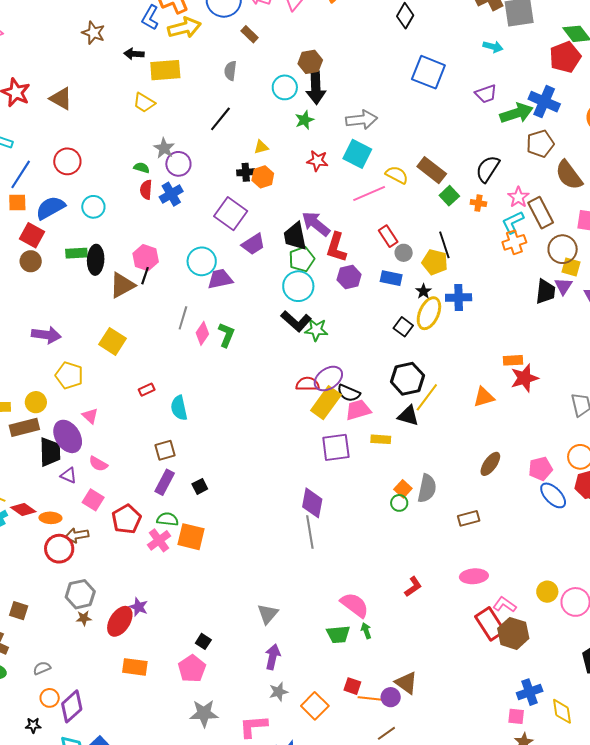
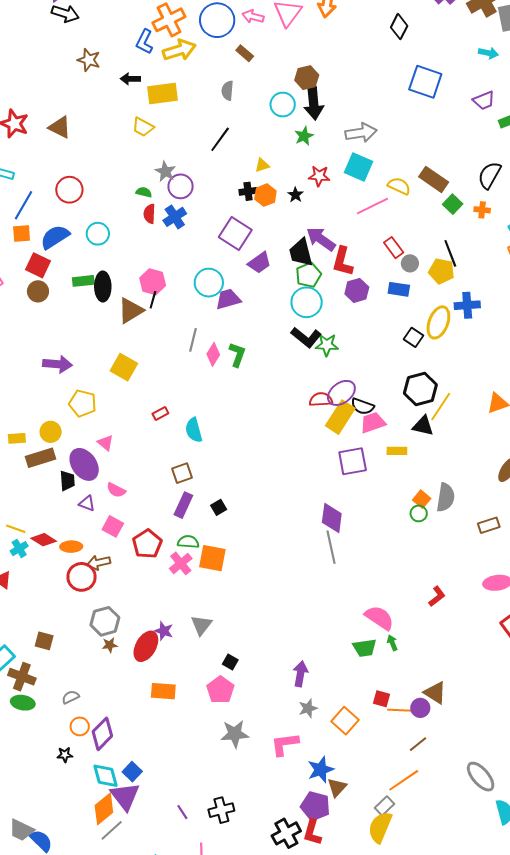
black star: (423, 291) -> (295, 195), moved
black trapezoid: (50, 452) -> (67, 481), size x0.7
gray triangle: (268, 614) -> (201, 625), moved

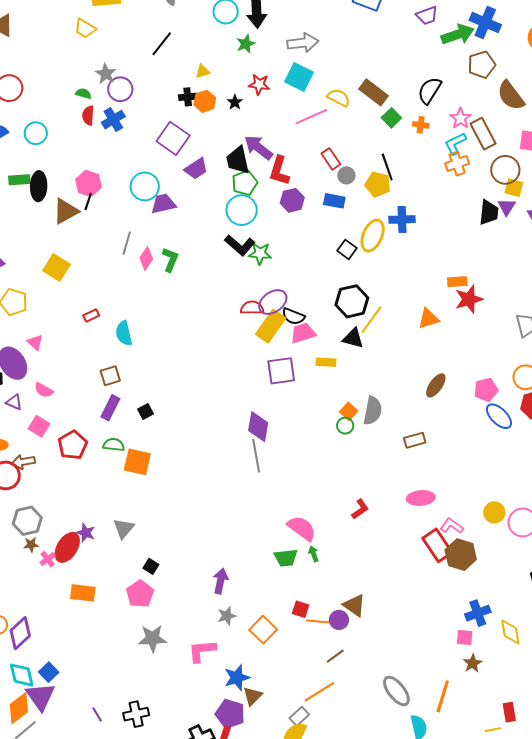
pink cross: (181, 563) -> (48, 559), moved, size x0.7

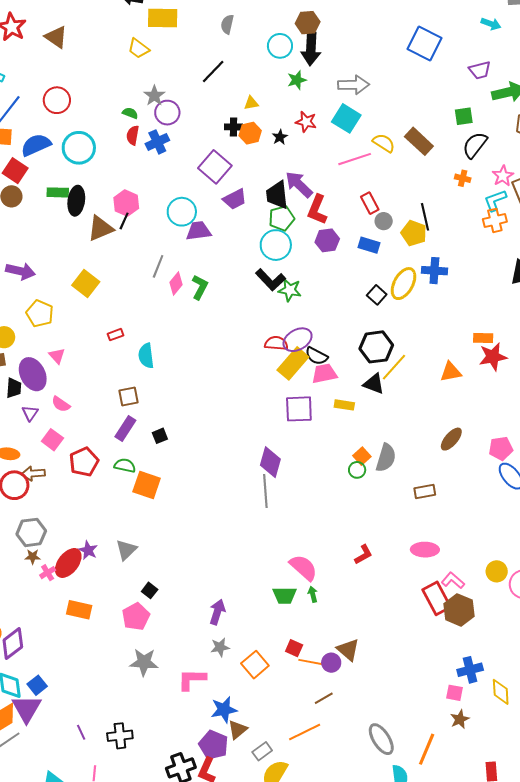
green square: (391, 118) -> (464, 116), moved, turned 30
cyan circle: (36, 133) -> (79, 148), size x1.4
purple triangle: (14, 402) -> (30, 413), turned 36
gray rectangle: (299, 716) -> (262, 751), moved

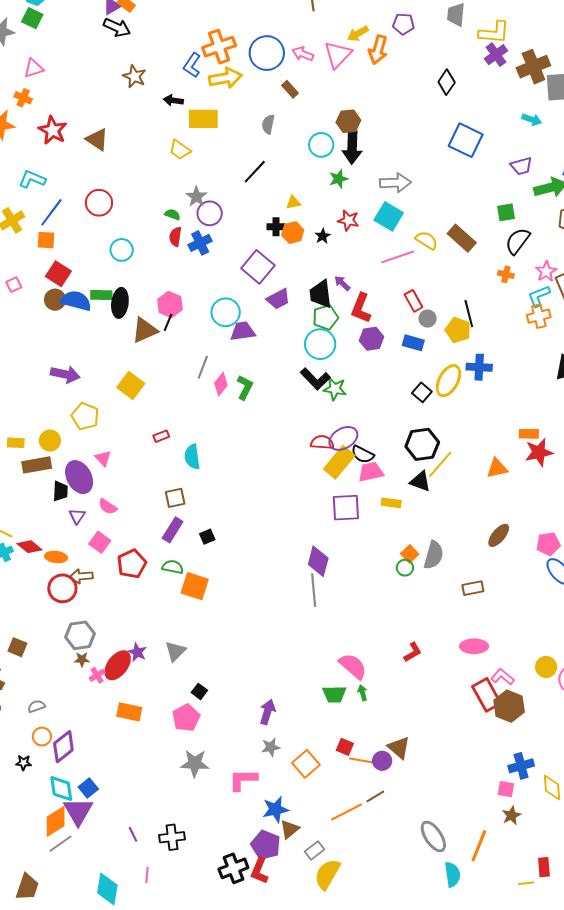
blue semicircle: (36, 145) -> (76, 301), moved, turned 40
cyan circle: (79, 148) -> (122, 250), size x0.7
purple arrow: (299, 184) -> (342, 283), size x0.6
orange line: (305, 732) -> (346, 812), moved

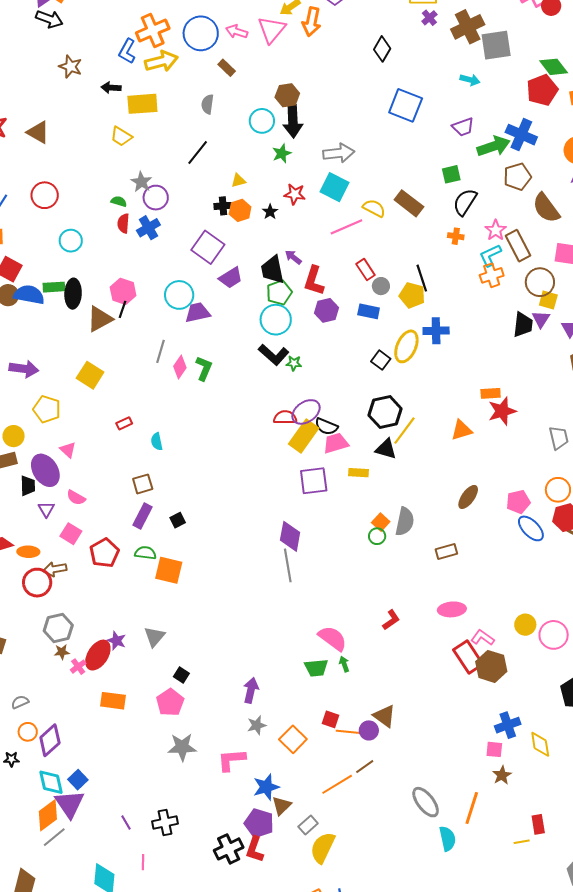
purple cross: (496, 55) -> (429, 18), size x0.7
green star: (335, 389) -> (294, 363), size x0.7
cyan semicircle: (192, 457) -> (157, 442), size x0.7

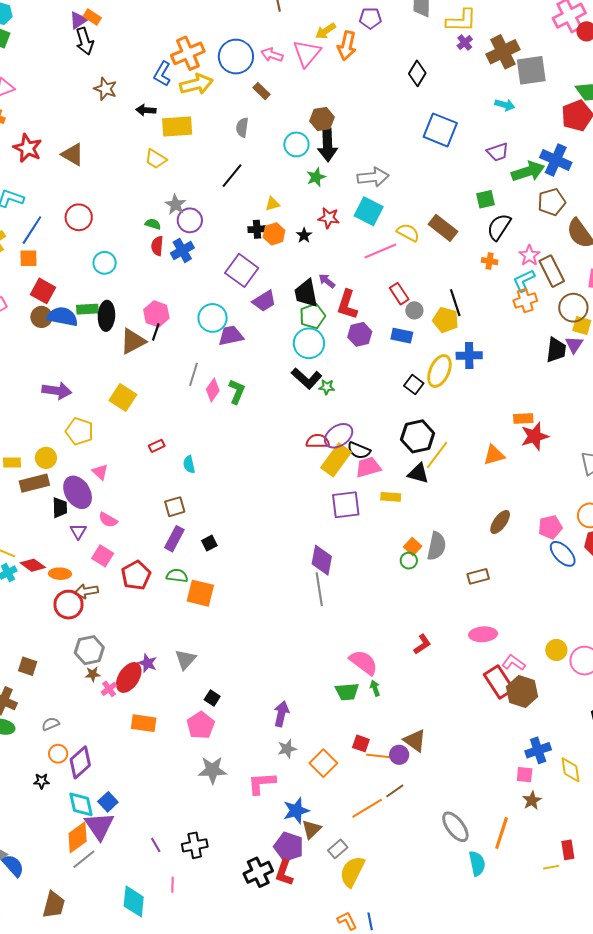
black arrow: (49, 19) -> (85, 41), turned 52

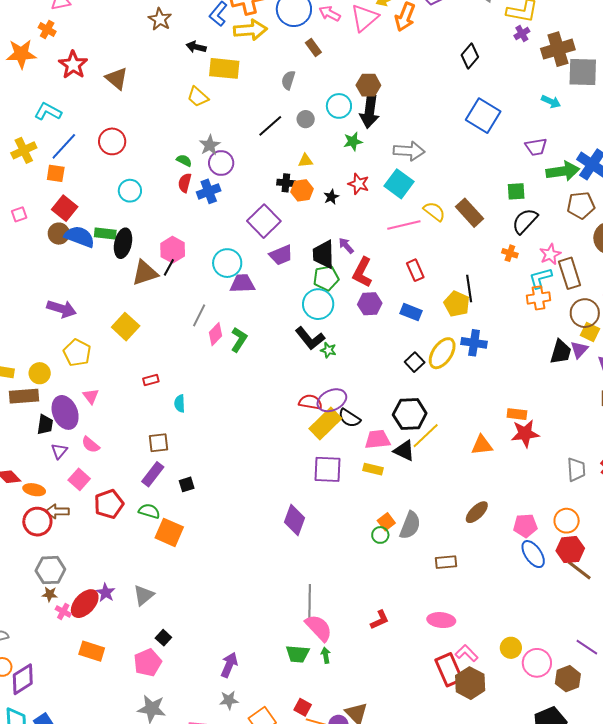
gray circle: (414, 310) -> (306, 119), moved
pink trapezoid: (368, 467) -> (378, 439), moved
gray line: (319, 589) -> (310, 601), moved
pink cross: (109, 689) -> (63, 611), turned -35

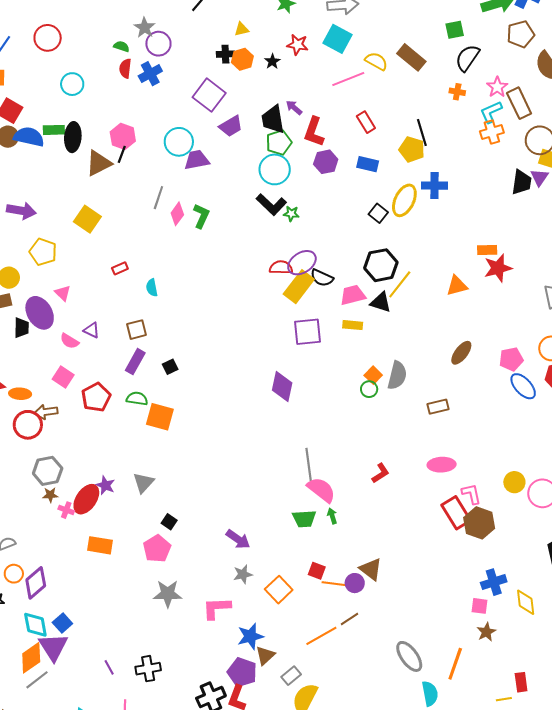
purple triangle: (59, 451) -> (91, 330), moved, turned -36
pink L-shape: (467, 653) -> (471, 494), turned 40
purple arrow: (229, 665) -> (238, 539), turned 110

